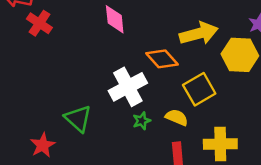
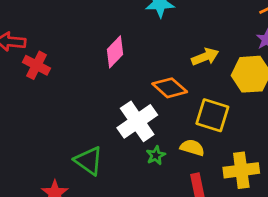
pink diamond: (115, 19) -> (115, 52), turned 56
yellow arrow: (199, 33) -> (205, 57), size x0.7
yellow square: (199, 89) -> (212, 115), turned -36

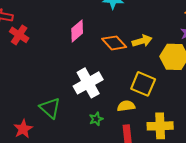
orange diamond: (170, 88) -> (114, 43), moved
yellow semicircle: (192, 148) -> (126, 106), turned -30
green star: (156, 155) -> (96, 119), moved

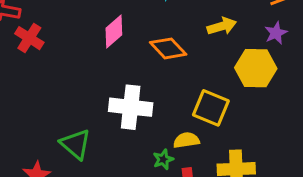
yellow arrow: (142, 41) -> (222, 26), moved
white cross: (88, 83) -> (131, 107), turned 36
green star: (96, 119) -> (163, 159), moved

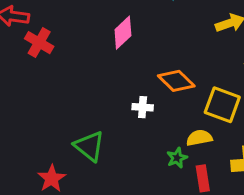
orange diamond: (168, 48) -> (176, 81), moved
white cross: (131, 107) -> (143, 107), size x0.5

